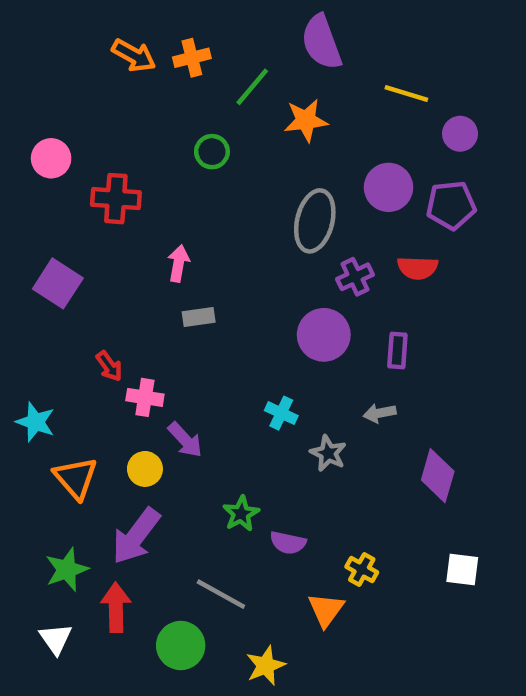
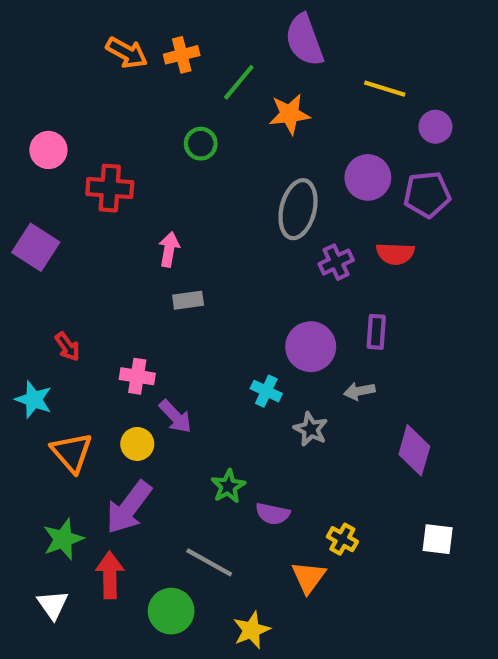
purple square: (58, 283) -> (36, 247), moved
purple circle: (324, 335) -> (311, 347), moved
red arrow: (109, 366) -> (67, 347), moved

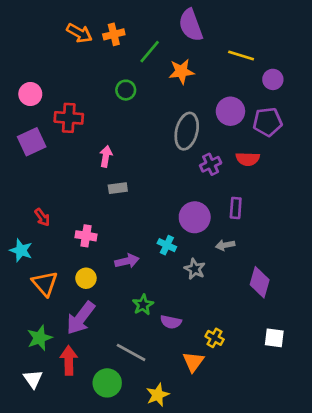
purple square: (36, 247) -> (32, 142), moved, turned 32
purple arrow: (175, 416) -> (127, 261), moved, turned -60

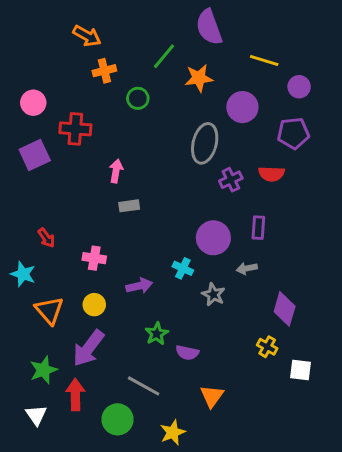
orange cross: (114, 34) -> (104, 71), moved
purple circle: (230, 111) -> (242, 107), moved
yellow cross: (215, 338) -> (267, 347), moved

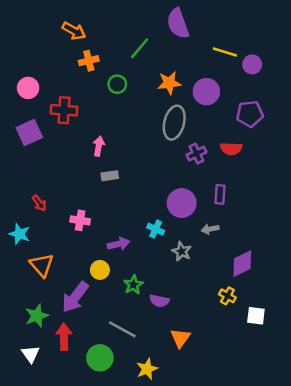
orange star: (199, 78) -> (169, 83), moved
purple circle: (299, 87) -> (252, 64), moved
yellow circle: (94, 305) -> (100, 270), moved
purple diamond: (285, 309) -> (242, 264), turned 48

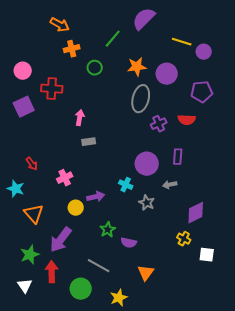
purple semicircle: (178, 24) -> (144, 19), turned 65
pink cross: (80, 220) -> (65, 178), turned -35
yellow circle: (100, 270) -> (76, 208), moved

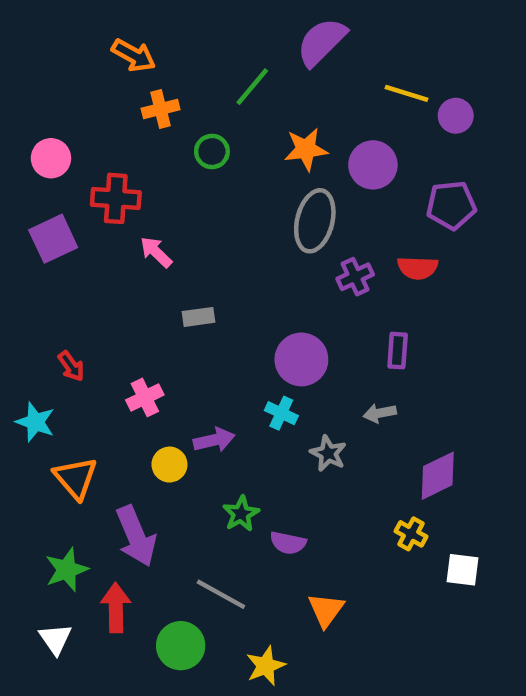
pink arrow: (80, 118) -> (156, 252), moved, turned -56
purple circle: (147, 164) -> (301, 359), moved
purple arrow: (61, 240) -> (136, 536), turned -60

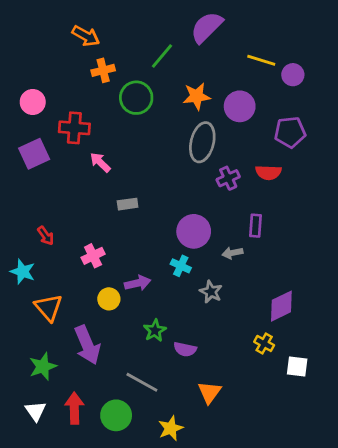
green circle: (212, 151) -> (136, 98), size x1.5
gray arrow: (380, 413) -> (232, 253), moved
red arrow: (116, 608) -> (74, 408), moved

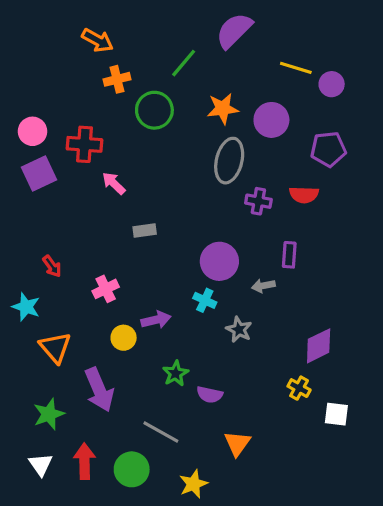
pink circle: (33, 102) -> (33, 131), moved
purple cross: (228, 178) -> (258, 201), turned 35

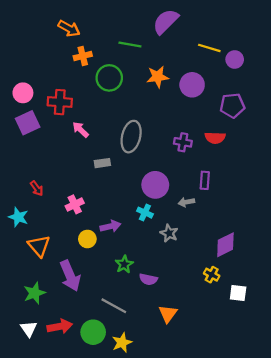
green line: (184, 63) -> (130, 45), turned 60
gray ellipse: (229, 161) -> (131, 137), moved
red arrow: (85, 461) -> (60, 326), turned 80
yellow star: (193, 484) -> (122, 343), moved

